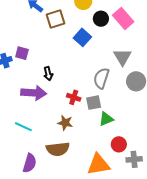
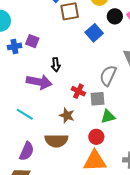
red circle: (119, 144) -> (96, 137), moved

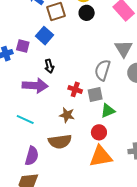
black circle: (115, 16) -> (87, 13), moved
blue square: (94, 33) -> (45, 36), moved

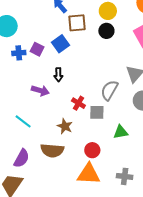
purple arrow: (35, 86) -> (40, 91), size x0.7
green triangle: (108, 111) -> (121, 132), moved

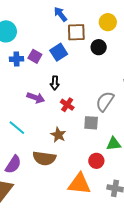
black circle: (106, 31) -> (99, 47), moved
red cross: (78, 103) -> (67, 105), moved
red circle: (92, 150) -> (96, 161), moved

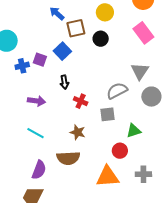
purple arrow: (36, 98) -> (36, 101), moved
gray semicircle: (105, 101) -> (117, 91), turned 40

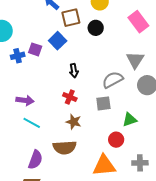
black arrow: (64, 82) -> (74, 71), moved
purple arrow: (36, 101) -> (25, 100), moved
red cross: (81, 101) -> (70, 97), moved

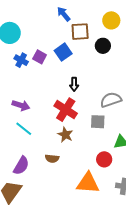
blue cross: (18, 56) -> (21, 60), turned 32
red cross: (70, 97) -> (66, 110), size x1.6
brown semicircle: (65, 148) -> (52, 158), size x0.6

